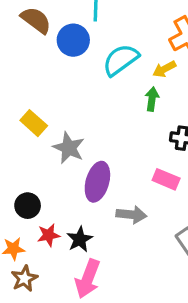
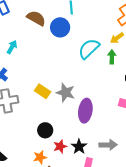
cyan semicircle: (121, 60) -> (89, 49), moved
yellow rectangle: (34, 123) -> (43, 91), moved
gray arrow: (131, 215) -> (108, 145), moved

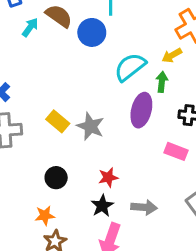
cyan arrow: (12, 47) -> (30, 27), moved
purple ellipse: (85, 111) -> (141, 110), moved
red star: (60, 146) -> (108, 177), moved

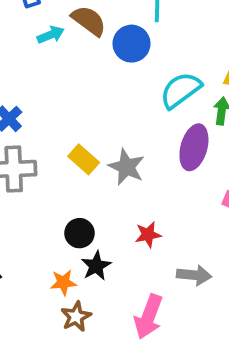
cyan arrow: (30, 27) -> (51, 35), turned 30
black star: (102, 206) -> (96, 266), moved

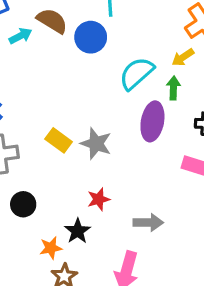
black circle: (80, 233) -> (23, 204), moved
red star: (148, 235) -> (99, 199), moved
gray arrow: (194, 275) -> (148, 223), moved

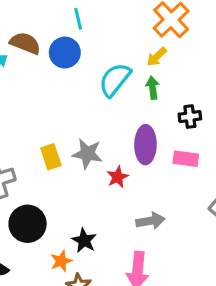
purple ellipse: (152, 121) -> (145, 145), moved
yellow rectangle: (59, 140) -> (51, 157), turned 45
red star: (99, 199) -> (118, 177), moved
black circle: (23, 204) -> (28, 224), size x1.5

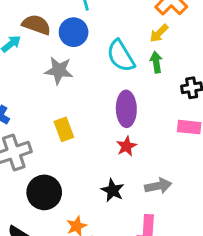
cyan semicircle: (115, 80) -> (121, 56), turned -68
purple ellipse: (145, 145) -> (126, 109), moved
gray star: (87, 154) -> (59, 70), moved
black star: (84, 241) -> (113, 190), moved

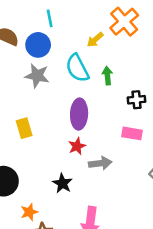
yellow arrow: (159, 33) -> (95, 40), moved
gray star: (59, 70) -> (37, 76), moved
gray arrow: (158, 186) -> (100, 163), moved

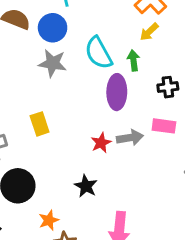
yellow arrow: (95, 40) -> (149, 32), moved
purple ellipse: (79, 114) -> (117, 92), moved
gray arrow: (100, 163) -> (130, 138), moved

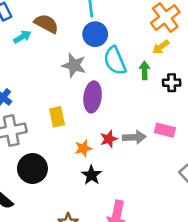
blue circle: (53, 28) -> (95, 34), moved
black cross: (168, 87) -> (172, 83), moved
purple ellipse: (117, 92) -> (93, 97), moved
orange star: (49, 220) -> (83, 148), moved

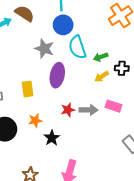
yellow arrow: (161, 47) -> (102, 77), moved
green arrow: (145, 70) -> (101, 57), turned -112
orange star: (83, 148) -> (35, 120), moved

